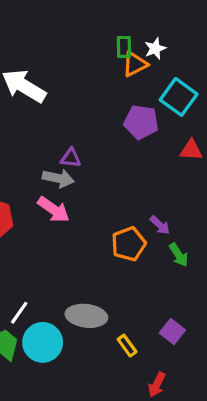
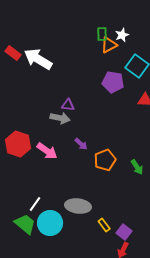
pink arrow: (54, 210) -> (47, 151), moved
purple arrow: (160, 225) -> (81, 144), moved
purple square: (172, 331) -> (124, 232), moved

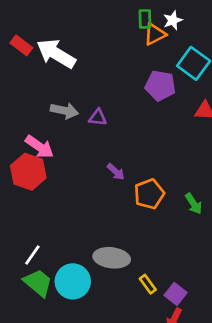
gray arrow: (60, 118) -> (64, 111), moved
pink arrow: (47, 151) -> (39, 147), moved
white line: (35, 204) -> (32, 255), moved

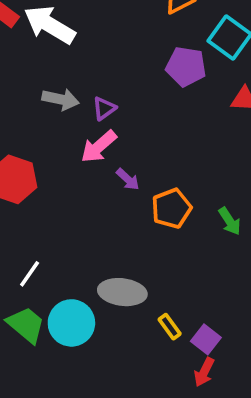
purple triangle: (98, 118) -> (104, 108), turned -42
pink arrow: (39, 147) -> (99, 147), moved, turned 104
white line: (32, 255) -> (30, 274), moved

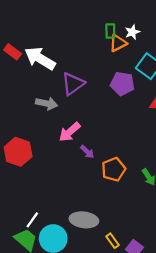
purple triangle: (104, 108) -> (73, 84), moved, size x1.6
white line: (30, 274) -> (32, 220), moved

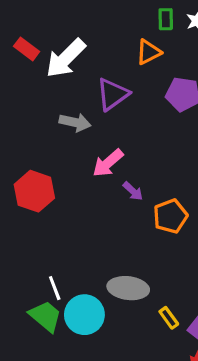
orange triangle: (118, 43) -> (149, 52), moved
white arrow: (40, 58) -> (66, 58), turned -76
white line: (32, 220) -> (55, 288), turned -56

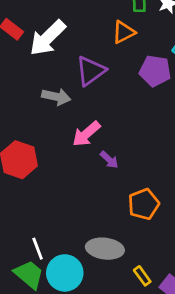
orange pentagon: (170, 216) -> (144, 204), moved

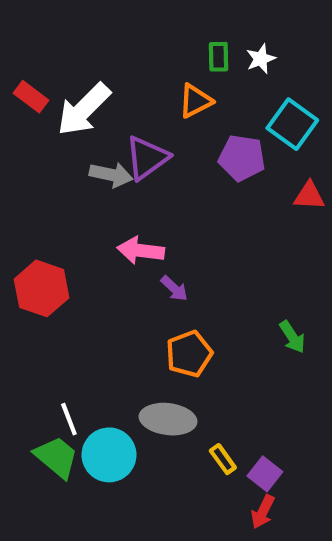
gray arrow: (56, 97) -> (111, 175), moved
pink arrow: (86, 134) -> (141, 251), turned 48
orange pentagon: (144, 204) -> (189, 354), moved

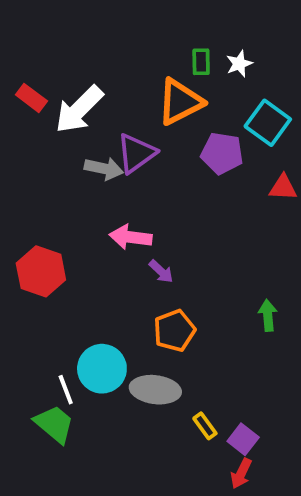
orange triangle: (195, 101) -> (180, 102), size x1.5
green arrow: (292, 337) -> (268, 315), turned -152
cyan circle: (109, 455) -> (102, 369), moved

